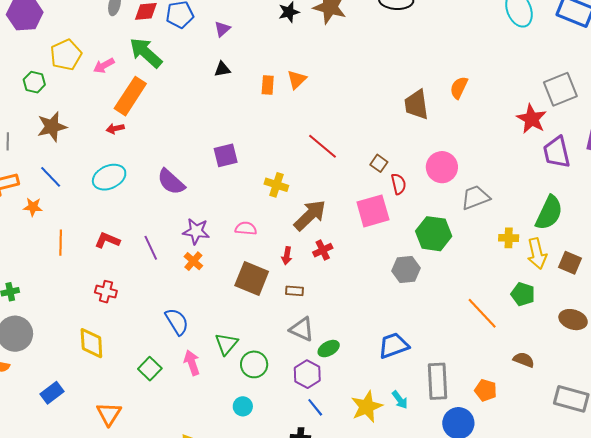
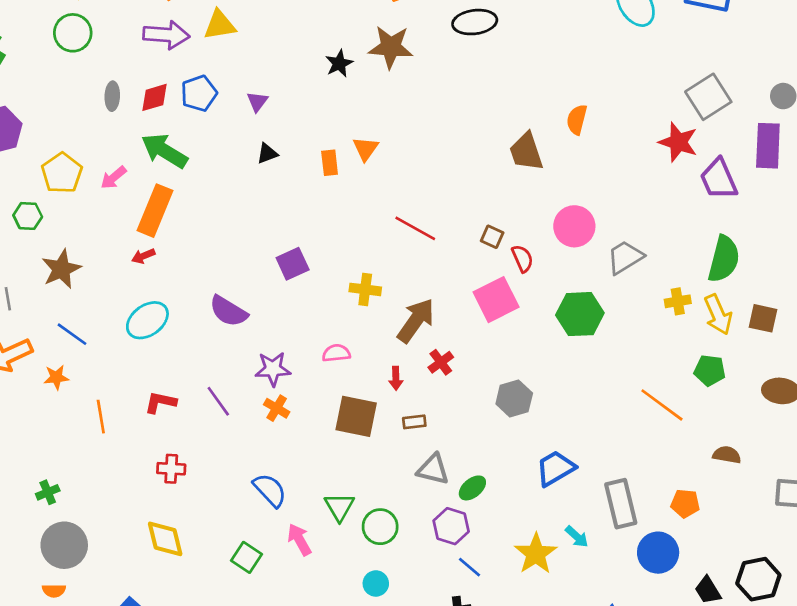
gray hexagon: (406, 270) -> (514, 398), moved

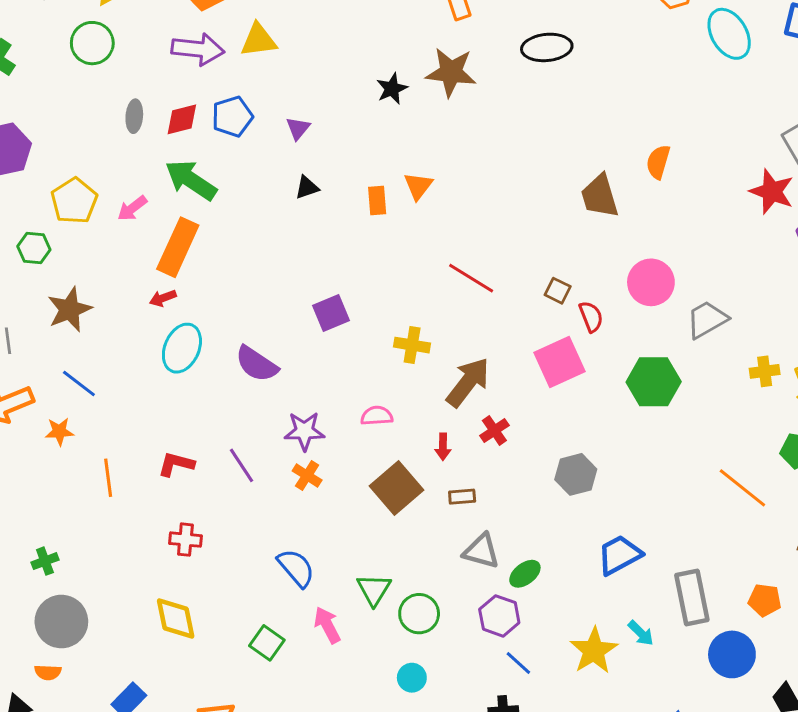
cyan ellipse: (147, 320) -> (182, 348), moved, turned -33
brown square: (356, 416) -> (396, 488), turned 36

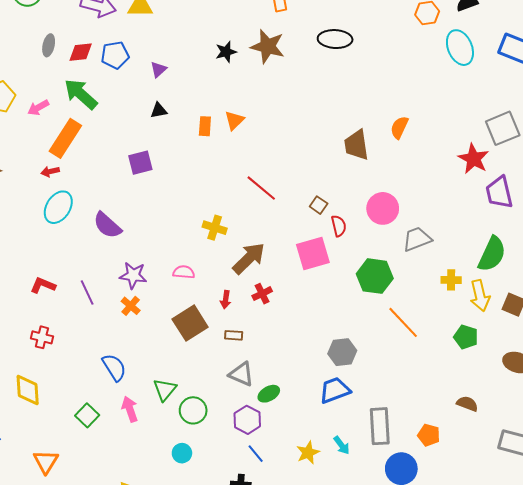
purple square: (331, 313) -> (140, 163), moved
gray hexagon: (576, 474) -> (342, 352), moved
orange line: (742, 488) -> (403, 322), moved
yellow star: (594, 651) -> (308, 453), size x0.7

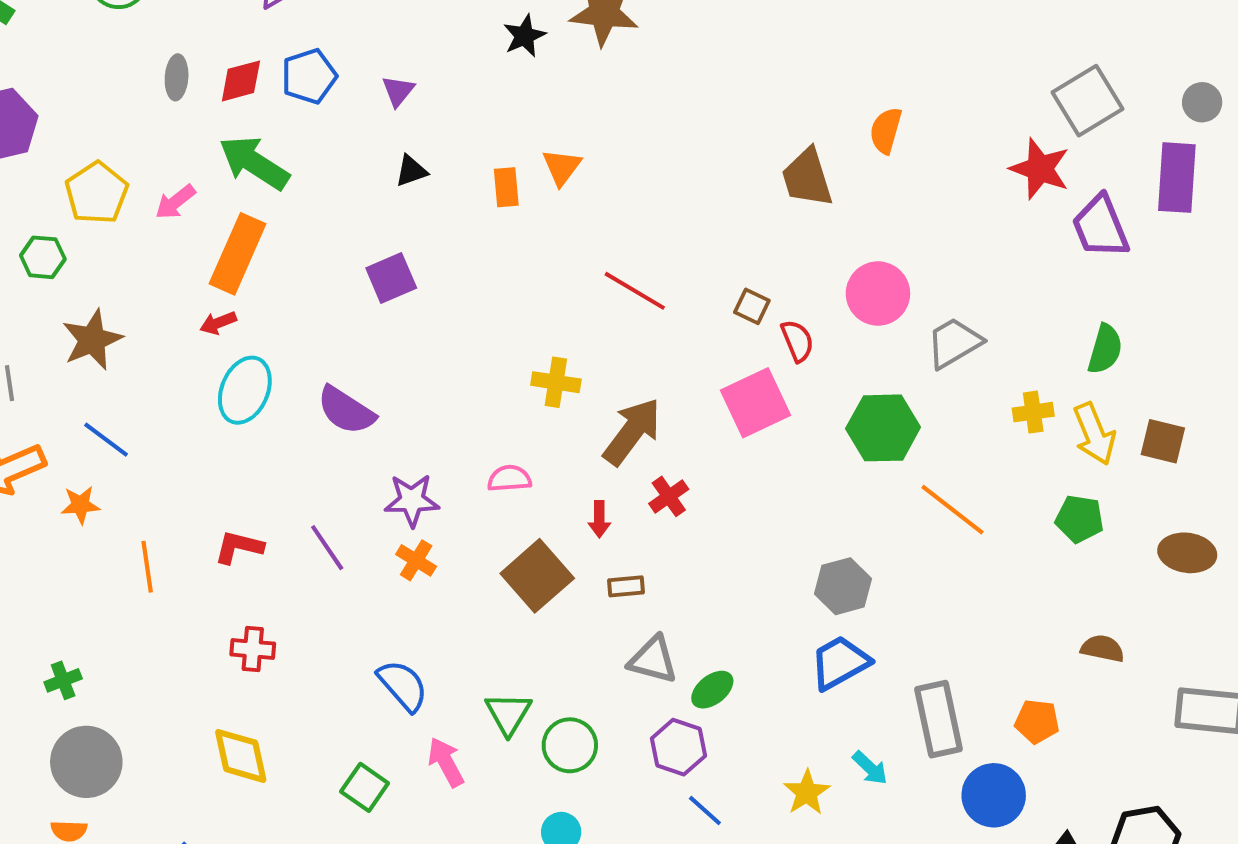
green semicircle: (492, 254) -> (1105, 349), size x0.7

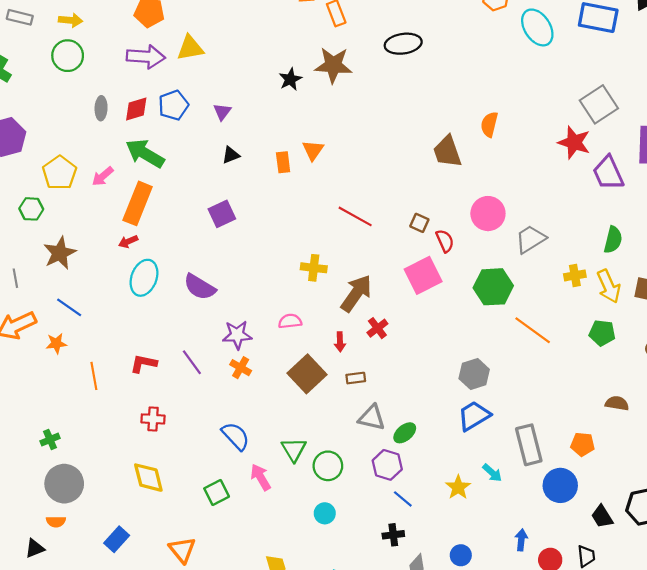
green square: (365, 787) -> (217, 492), turned 30

